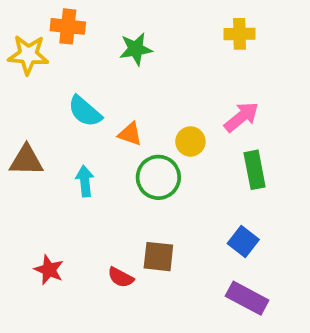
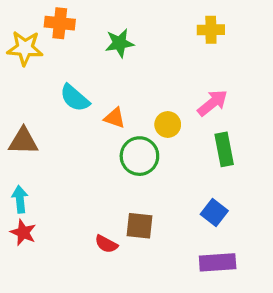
cyan arrow: (85, 181) -> (20, 199), moved
red star: (49, 270) -> (23, 232), moved
purple rectangle: (247, 298) -> (218, 262), turned -32

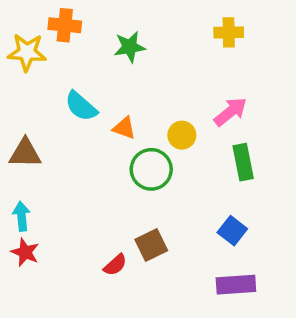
brown square: (139, 226) -> (151, 245), turned -32
red semicircle: (106, 244) -> (115, 265), turned -70

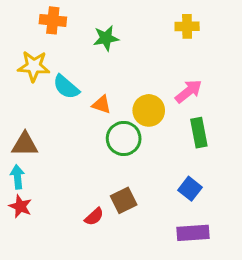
yellow star: (27, 52) -> (34, 66), moved
yellow circle: (182, 135) -> (149, 110), size x1.4
brown triangle: (25, 153) -> (25, 144), moved

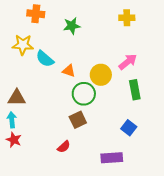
brown square: (124, 200) -> (78, 120), moved
purple rectangle: (193, 233) -> (112, 158), moved

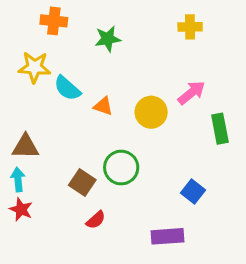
green rectangle: (135, 90) -> (220, 129), moved
green circle: (84, 94) -> (121, 168), moved
brown square: (78, 120) -> (82, 183), moved, turned -30

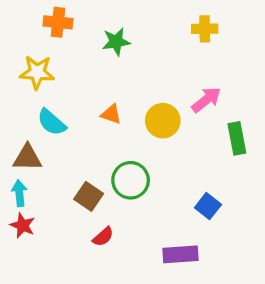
cyan semicircle: (67, 88) -> (52, 122), moved

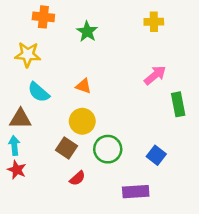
green star: (116, 42) -> (87, 31), turned -30
yellow circle: (163, 121) -> (82, 121), moved
green circle: (131, 180) -> (108, 149), moved

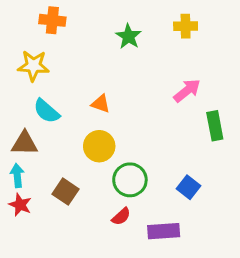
green star: (87, 31) -> (128, 36), moved
brown square: (66, 148) -> (66, 192), moved
red semicircle: (77, 178) -> (121, 216), moved

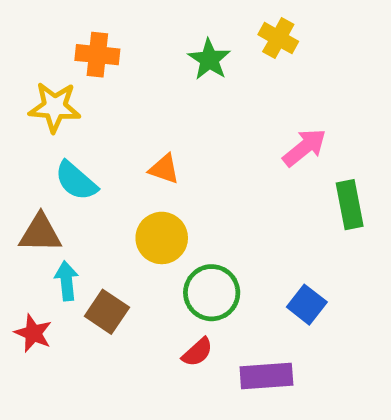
orange cross: (52, 20) -> (97, 55), moved
yellow cross: (186, 26) -> (278, 38), moved, turned 30
cyan arrow: (17, 175) -> (66, 281), moved

